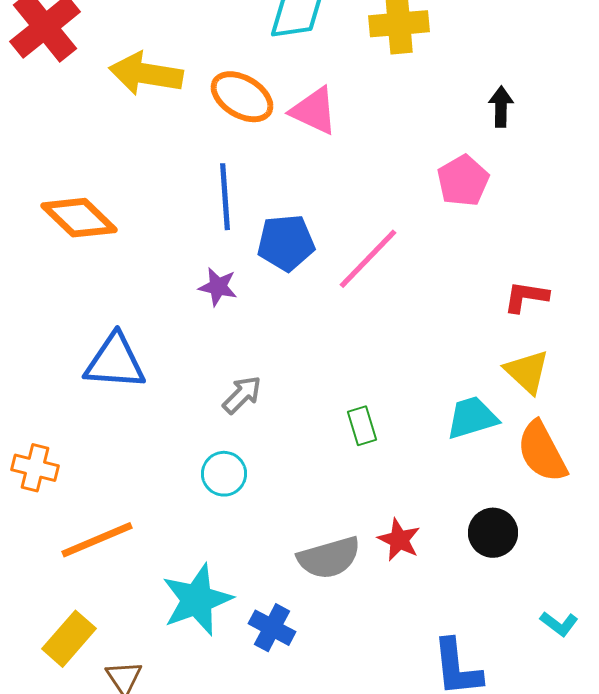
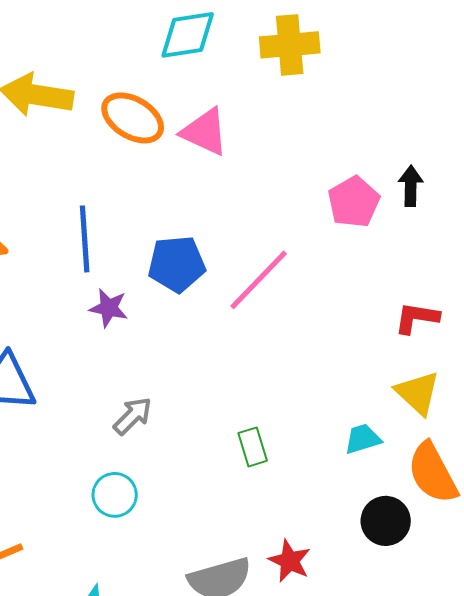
black arrow: (501, 107) -> (411, 186), moved
blue line: (225, 197) -> (85, 239), moved
cyan trapezoid: (472, 418) -> (363, 439), size x0.7
black circle: (493, 533) -> (386, 521), moved

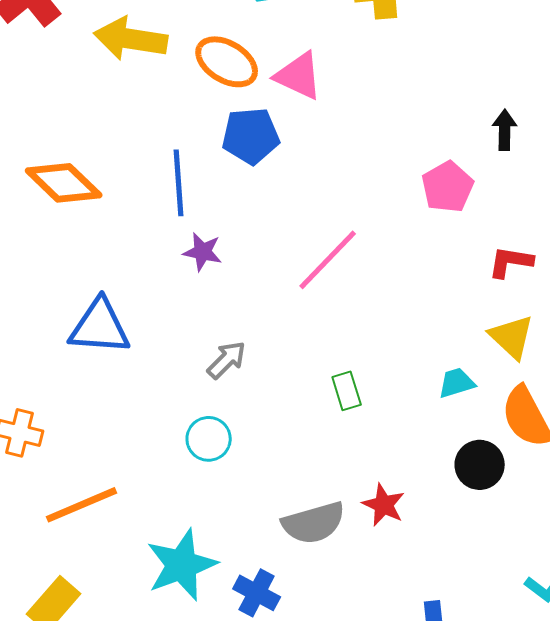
pink pentagon: (354, 202) -> (448, 187), moved
blue pentagon: (177, 264) -> (251, 136), moved
pink line: (259, 280) -> (328, 260), moved

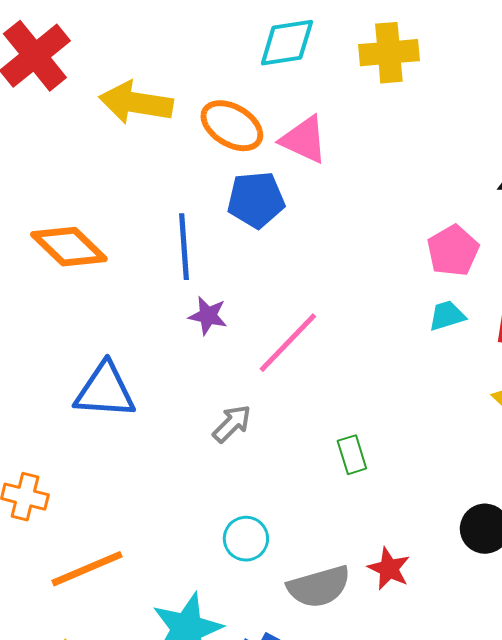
pink line: (328, 260) -> (288, 343), moved
cyan trapezoid: (457, 383) -> (447, 316), moved
cyan circle: (209, 439) -> (246, 539), moved

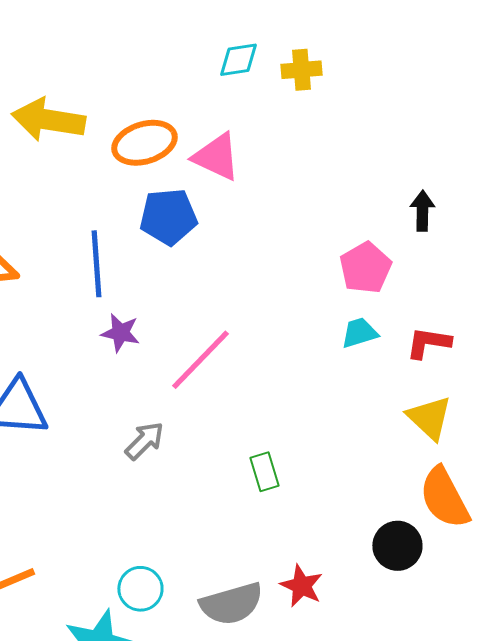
cyan diamond: (287, 43) -> (238, 60), moved, size x0.7
yellow cross: (389, 53) -> (301, 70), size x0.7
orange ellipse: (232, 126) -> (144, 143), turned -48
cyan circle: (246, 539) -> (140, 589), moved

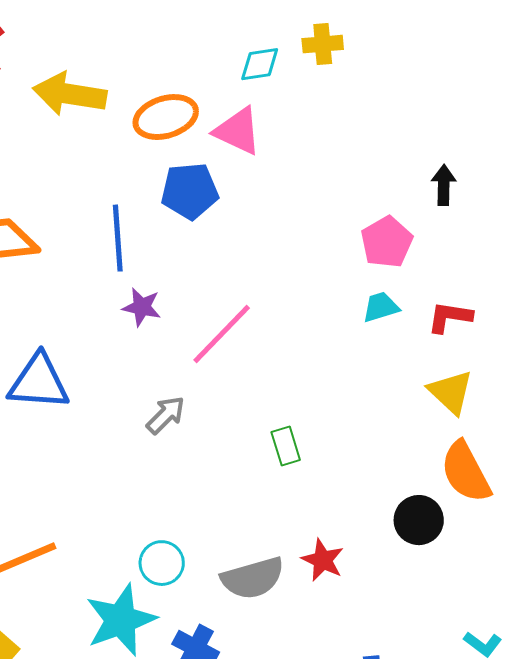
cyan diamond: (238, 60) -> (260, 64), moved

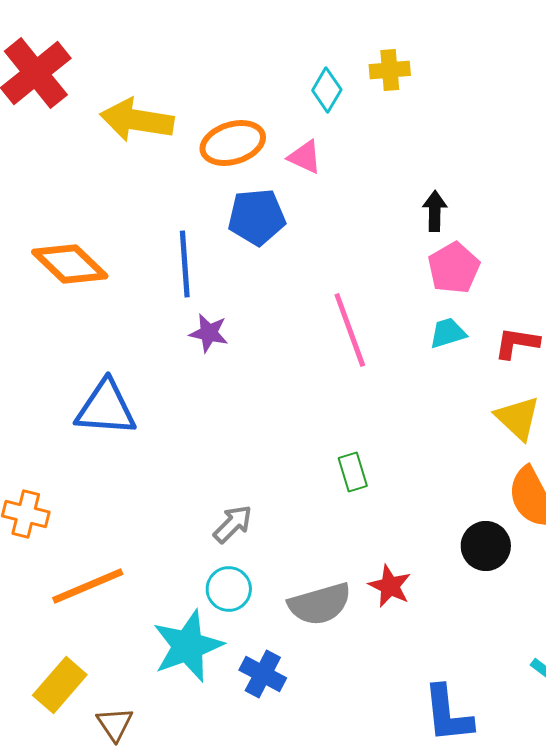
cyan diamond: (260, 64) -> (327, 90), turned -51
pink triangle: (238, 131) -> (305, 157), size x0.7
black arrow: (444, 185) -> (435, 211), moved
pink line: (222, 334) -> (350, 330), moved, turned -64
gray arrow: (166, 415) -> (233, 524), moved

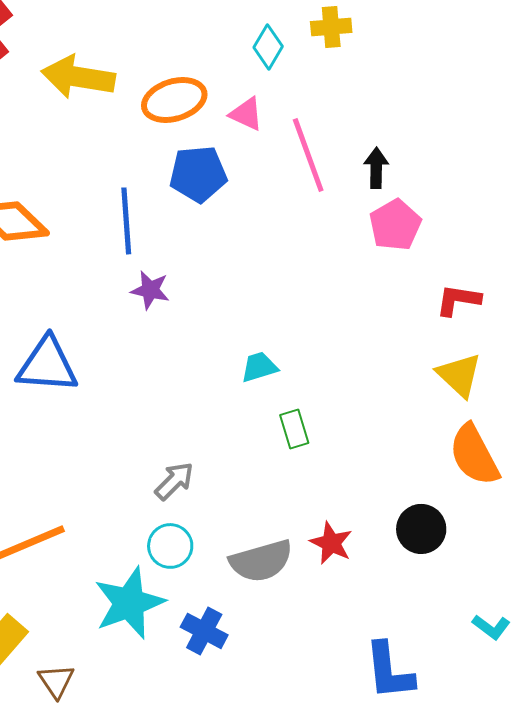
pink line: (350, 330) -> (308, 155), moved
cyan trapezoid: (448, 333) -> (259, 367), moved
black circle: (486, 546) -> (421, 529), moved

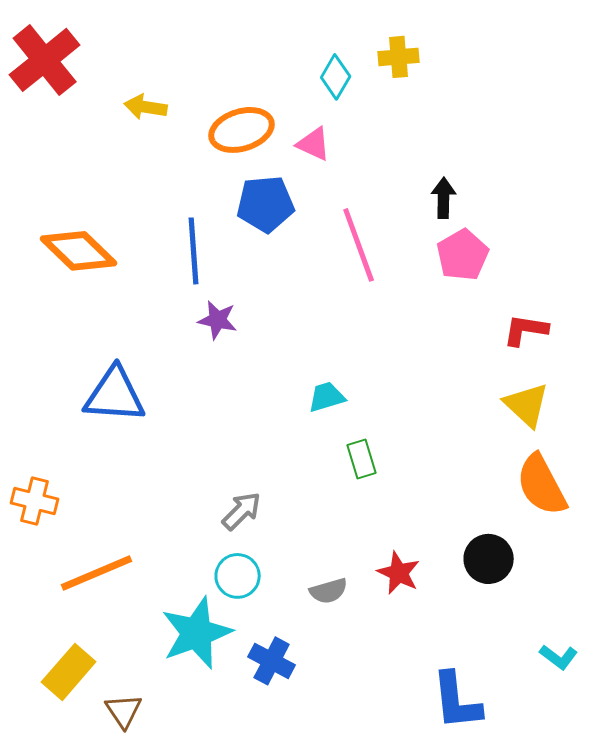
yellow arrow: (78, 77) -> (146, 107), size x0.6
pink line: (308, 155) -> (359, 245), moved
gray semicircle: (261, 561) -> (329, 591), size x0.6

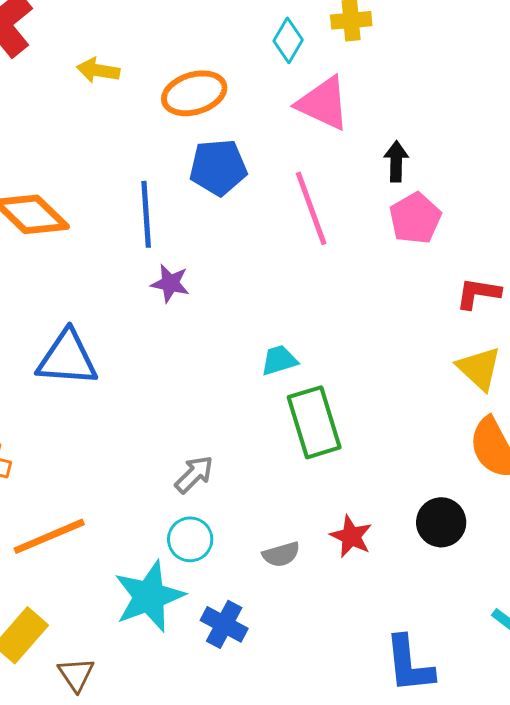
pink triangle: (314, 144) -> (323, 103), moved, size x1.6
green rectangle: (362, 459) -> (314, 422), size x1.8

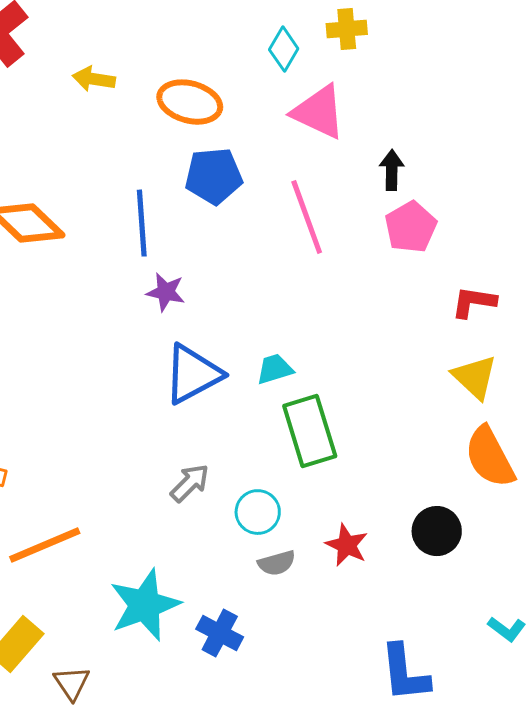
orange ellipse: (194, 93) -> (190, 102), turned 32
blue triangle: (67, 358) -> (193, 374), moved, turned -32
cyan circle: (190, 539) -> (258, 512), moved

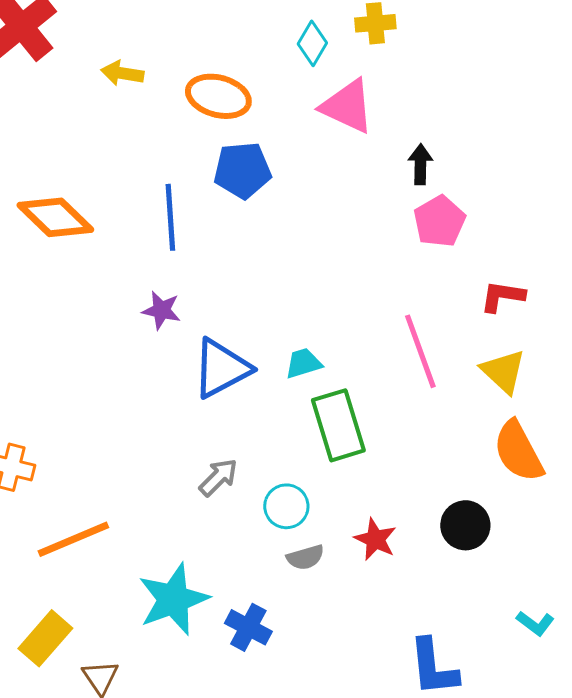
pink line: (307, 217) -> (420, 351), moved
purple star: (166, 292) -> (161, 310), moved

